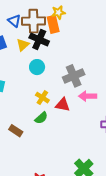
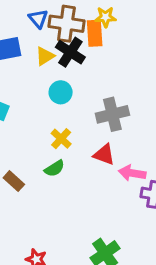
pink arrow: (88, 96) -> (132, 173), moved
red triangle: (63, 105) -> (104, 155), moved

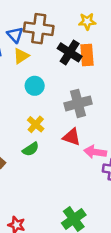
yellow star: (105, 17) -> (87, 21), moved
blue triangle: (38, 19) -> (15, 35), moved
orange rectangle: (95, 33) -> (87, 55), moved
black cross: (70, 52) -> (70, 52), moved

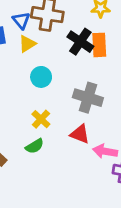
gray cross: (78, 103) -> (88, 98), turned 30

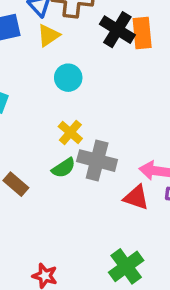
gray cross: (88, 98) -> (97, 161), moved
red triangle: (80, 134) -> (136, 197), moved

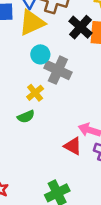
yellow triangle: (48, 35) -> (32, 23), size x1.6
gray cross: (97, 161) -> (58, 70), moved

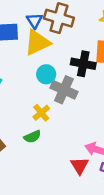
black cross: (80, 27) -> (83, 64), moved, turned -30
red triangle: (73, 146) -> (80, 166), turned 30

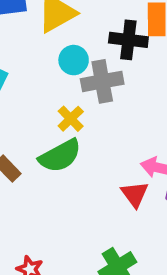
gray cross: (64, 90) -> (102, 81), turned -30
green semicircle: (32, 137) -> (60, 156), size x1.6

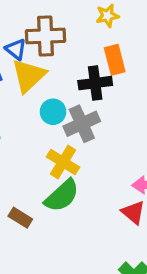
yellow cross: (71, 119) -> (63, 162), size x1.4

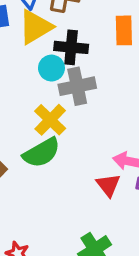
black cross: (95, 83) -> (71, 47), moved

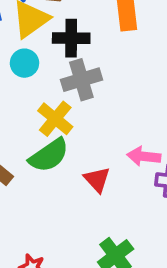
cyan circle: (51, 68) -> (24, 63), moved
red triangle: (108, 185) -> (97, 180), moved

